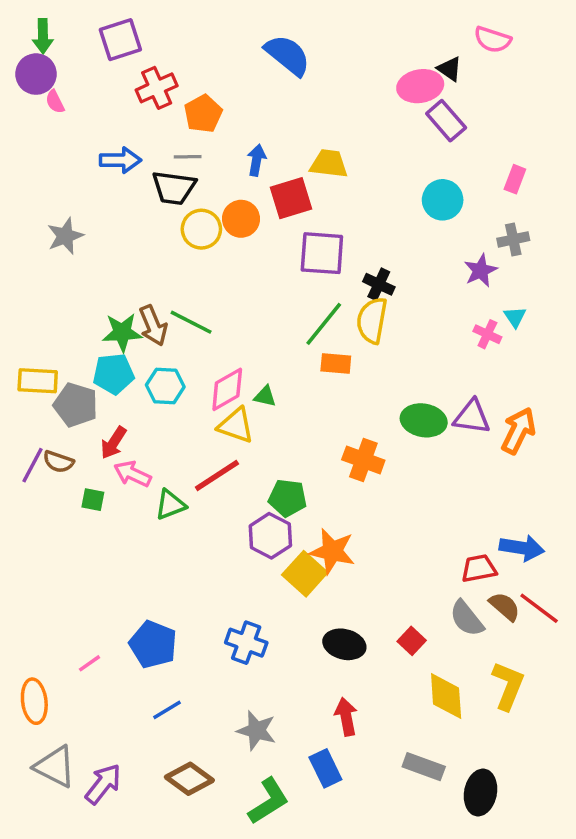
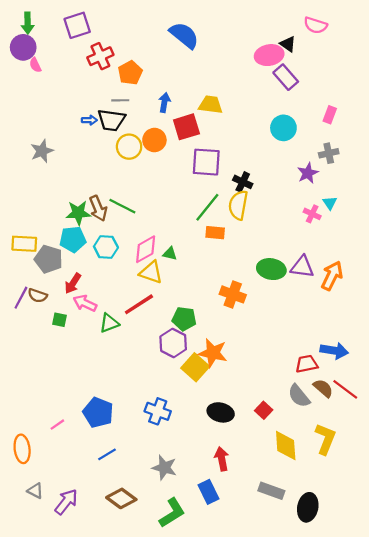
blue arrow: (120, 160) -> (89, 120), moved, size x0.6
gray triangle: (55, 767) -> (35, 491), size x0.6

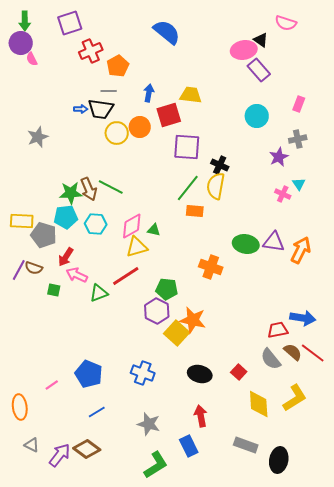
yellow triangle: (151, 272) -> (137, 247), turned -35
yellow L-shape: (325, 439) -> (295, 398), turned 36
brown diamond: (121, 498) -> (87, 449), moved

